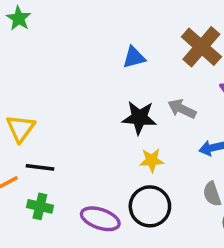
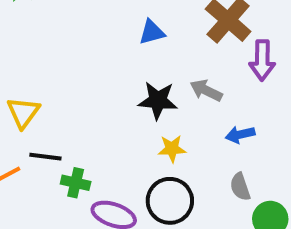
green cross: (40, 206) -> (76, 183), moved

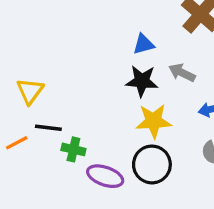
blue triangle: (152, 32) -> (144, 44), moved
yellow star: (172, 149) -> (154, 121), size x1.5

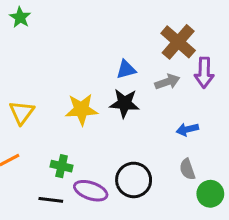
gray arrow: (182, 73) -> (167, 82), moved, turned 135
yellow star: (154, 121) -> (81, 109), moved
black line: (48, 128) -> (51, 200), moved

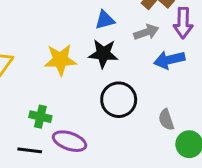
blue arrow: (187, 129) -> (169, 60), moved, size x1.4
black circle: (134, 180) -> (119, 100), moved

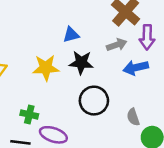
blue triangle: (105, 20) -> (71, 35), moved

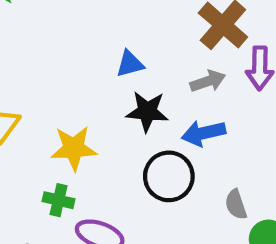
yellow star: (46, 68) -> (74, 148), moved
blue arrow: (136, 68) -> (203, 133), moved

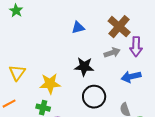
blue triangle: (130, 64) -> (78, 28), moved
blue arrow: (203, 133) -> (131, 77), moved

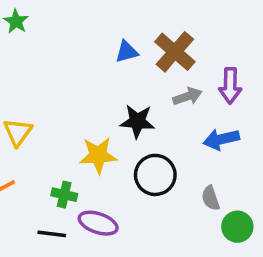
brown cross: (119, 27) -> (175, 52), moved
yellow star: (50, 84) -> (98, 155), moved

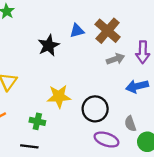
black star: (137, 121) -> (49, 45), moved, turned -30
purple ellipse: (98, 223) -> (106, 140), moved

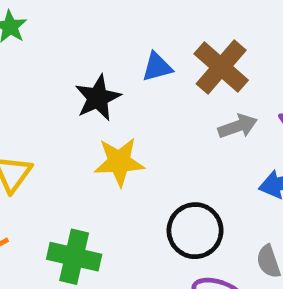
yellow star: (59, 96) -> (119, 162), moved
green cross: (37, 121) -> (74, 257), size x1.5

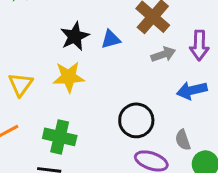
blue triangle: (157, 67) -> (111, 39), moved
yellow star: (119, 162) -> (69, 77), moved

